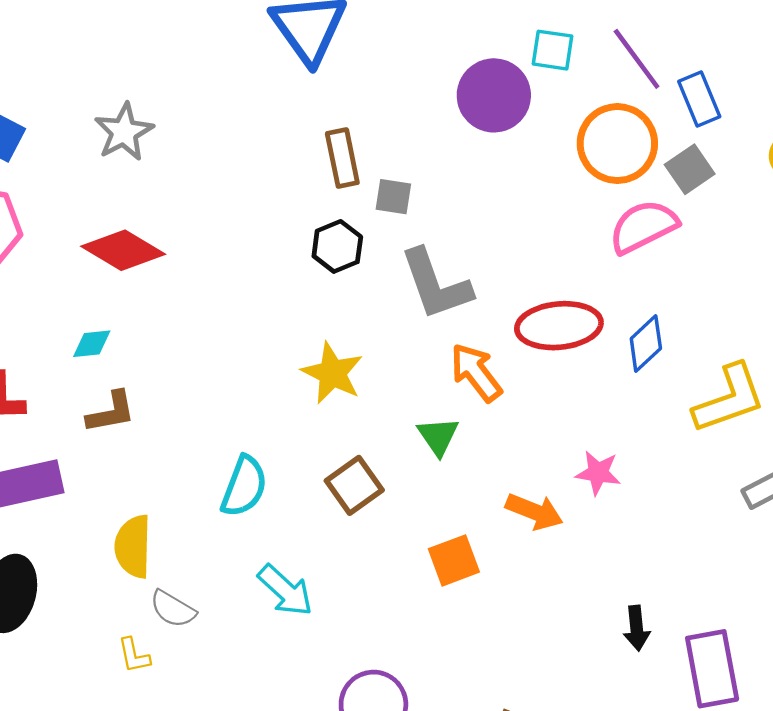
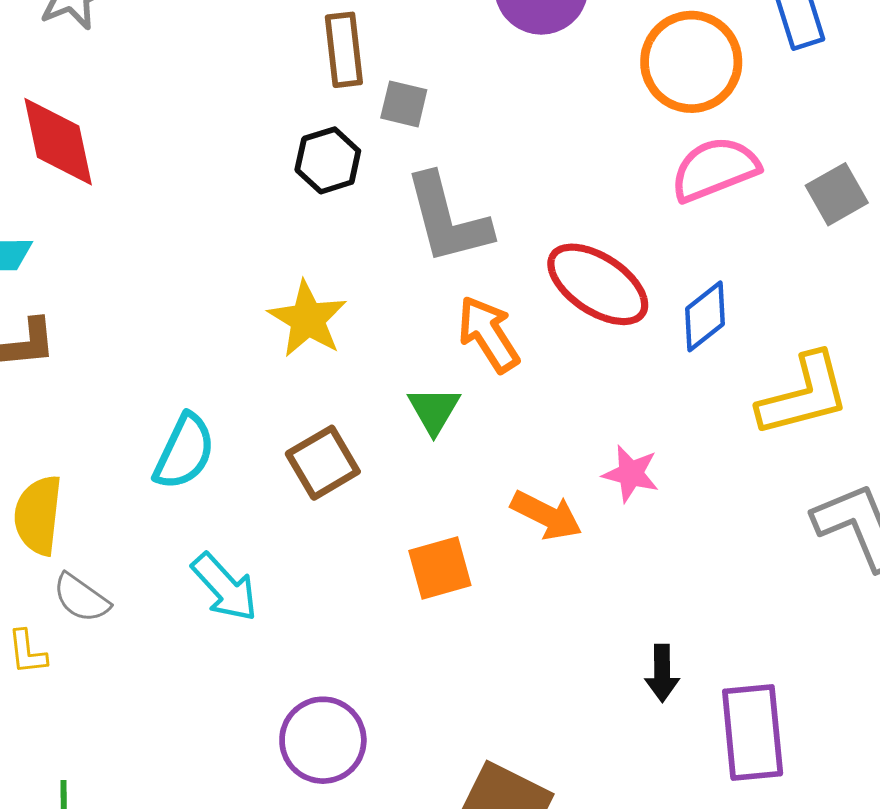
gray square: (690, 169) -> (837, 194), moved
red diamond: (123, 250) -> (58, 142), turned 42
red ellipse: (559, 326) -> (598, 284), turned 34

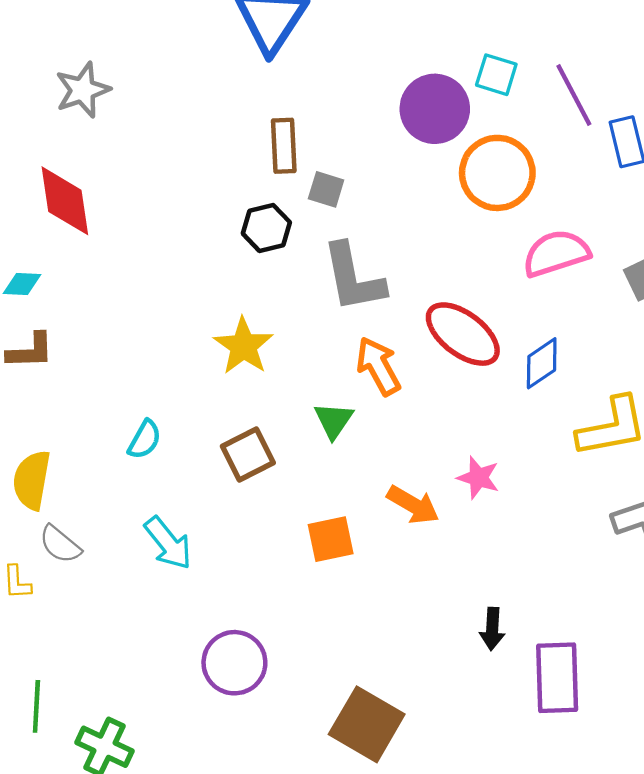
orange circle: (691, 62) -> (497, 173), moved
cyan semicircle: (184, 452) -> (145, 440), size x0.7

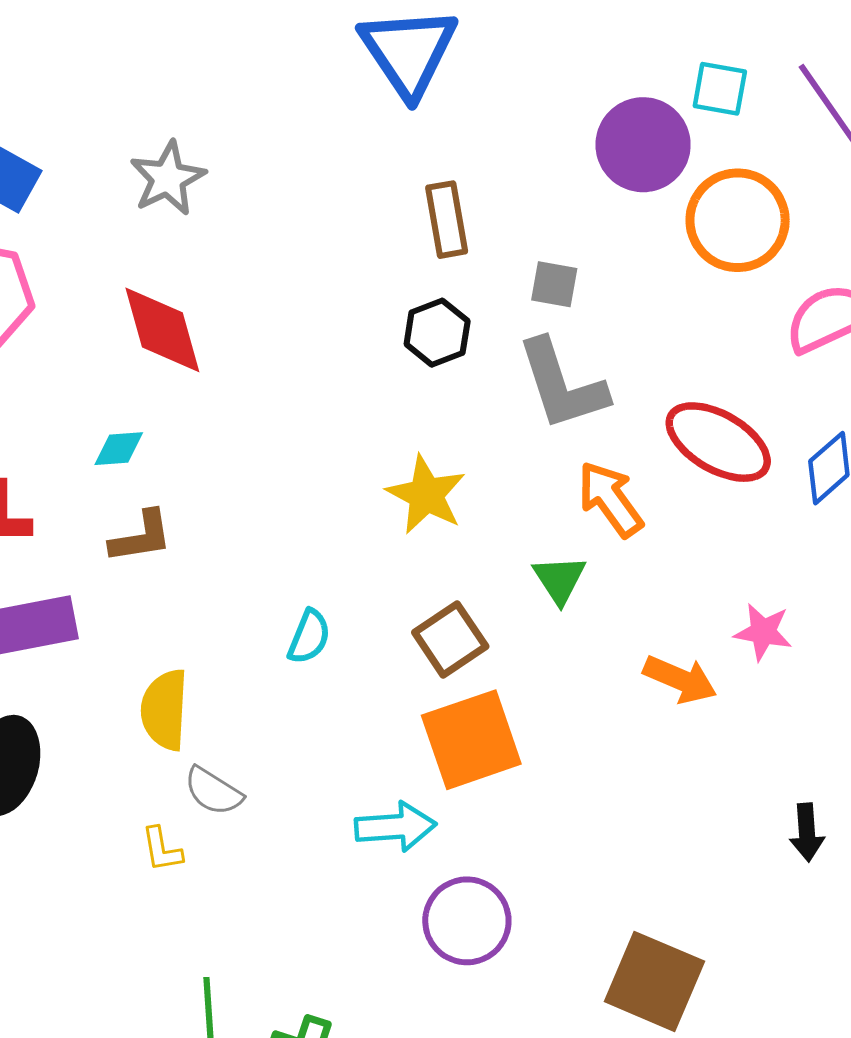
gray square: (326, 189) -> (554, 284), moved
orange square: (331, 539) -> (471, 740), moved, size x1.5
cyan arrow: (168, 543) -> (396, 827), moved, turned -48

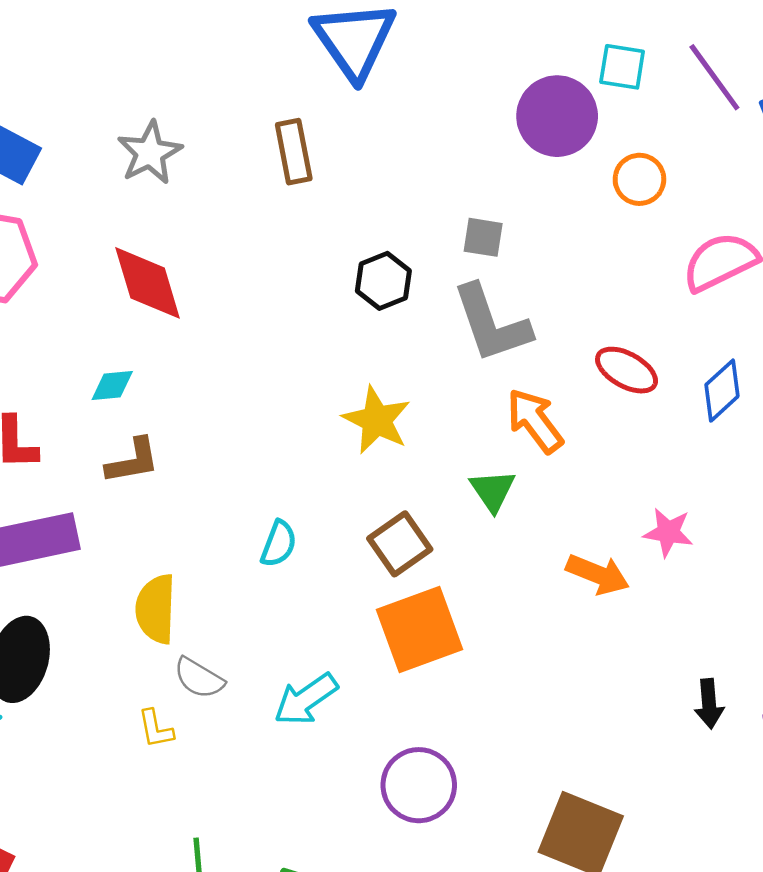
brown rectangle: (447, 220) -> (294, 152), moved
orange circle: (738, 220) -> (639, 179), size x0.6
red ellipse: (718, 442) -> (627, 370), size x0.7
cyan arrow: (396, 827) -> (306, 699), moved, turned 150

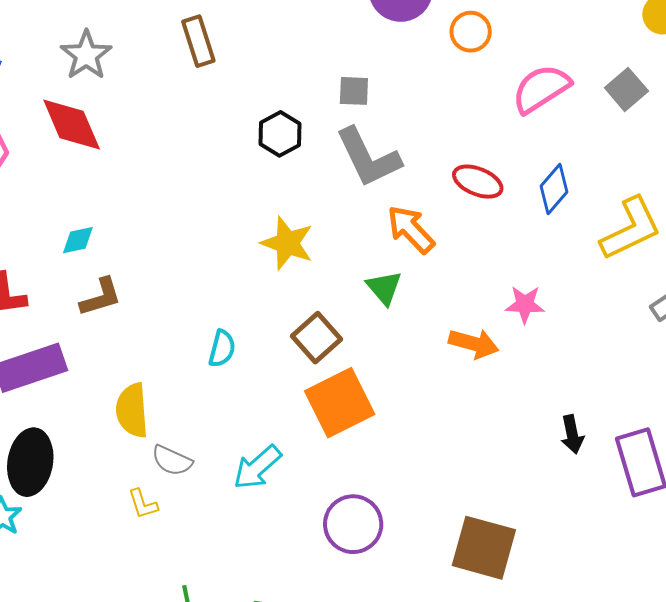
red diamond: (148, 283) -> (72, 125), moved

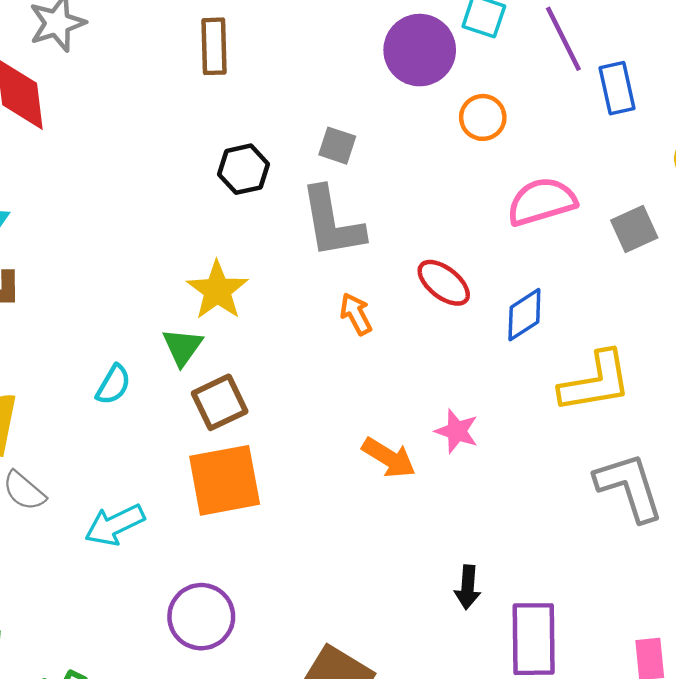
brown rectangle: (198, 41) -> (214, 46), moved
orange arrow: (411, 229) -> (356, 314), size x0.7
green triangle: (384, 288) -> (183, 347), moved

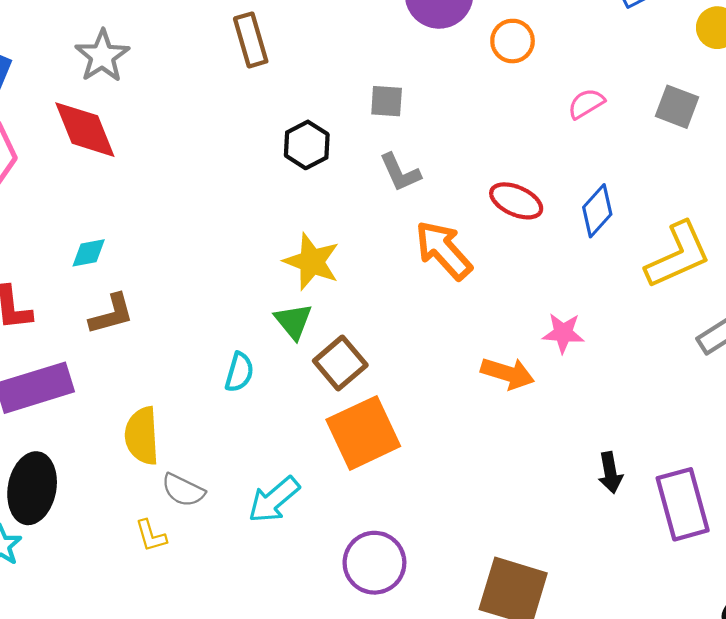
pink semicircle: (542, 202) -> (586, 104), size x0.6
gray L-shape: (332, 222) -> (400, 172), size x0.6
gray square: (634, 229) -> (677, 107), turned -30
orange arrow: (356, 314) -> (444, 250), size x1.6

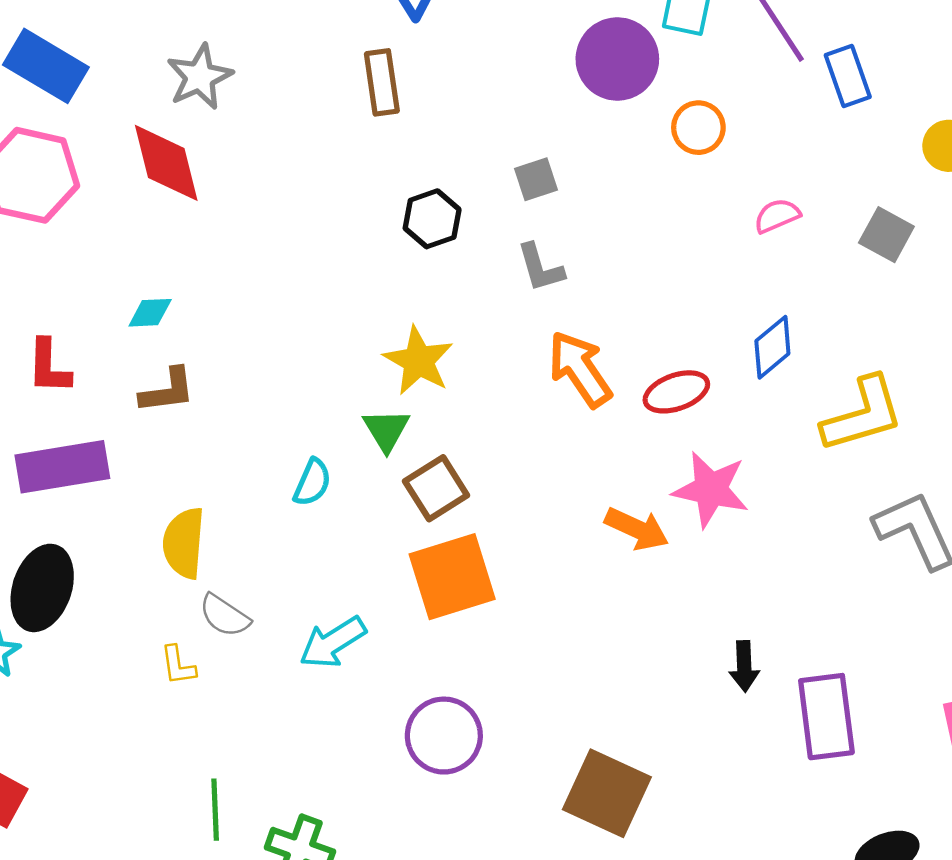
gray square: (387, 101) -> (536, 179), turned -30
red ellipse: (516, 201) -> (676, 392), moved, turned -51
pink star: (563, 333) -> (711, 489), size x1.5

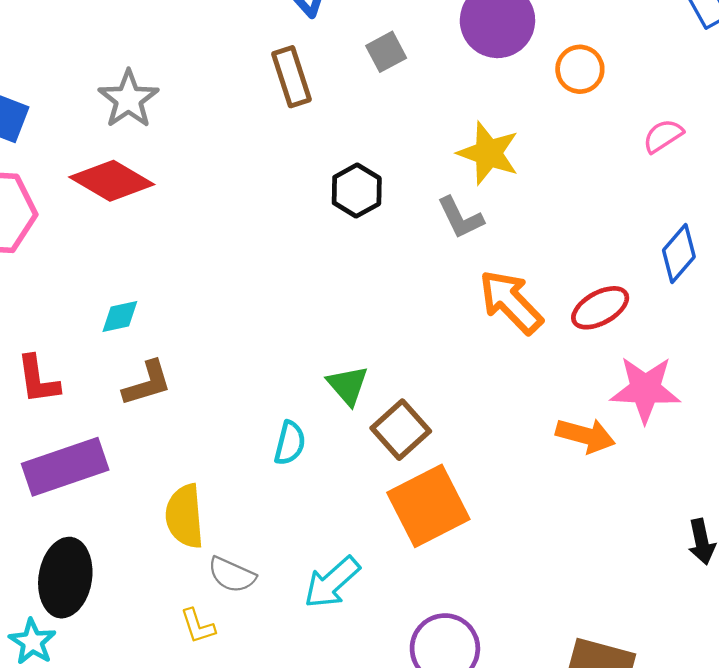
red diamond: (166, 163) -> (112, 181), turned -36
gray square: (536, 179) -> (386, 52), moved
yellow star: (418, 361) -> (488, 153), moved

